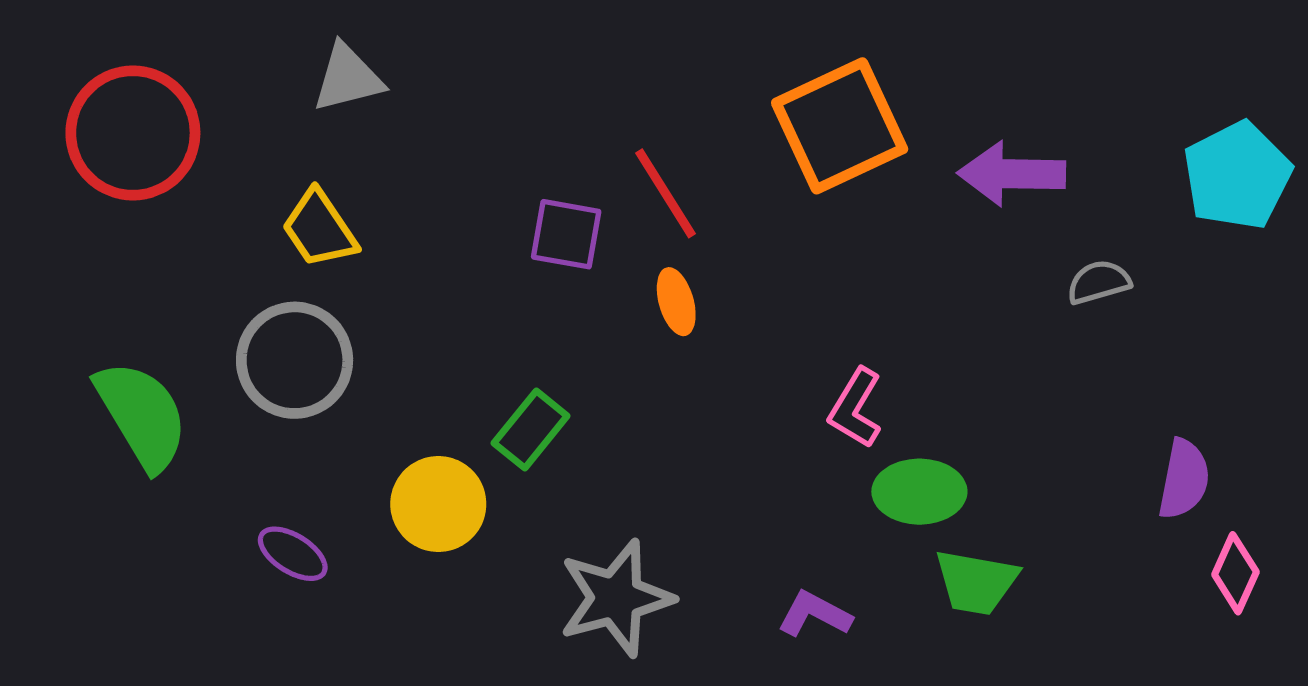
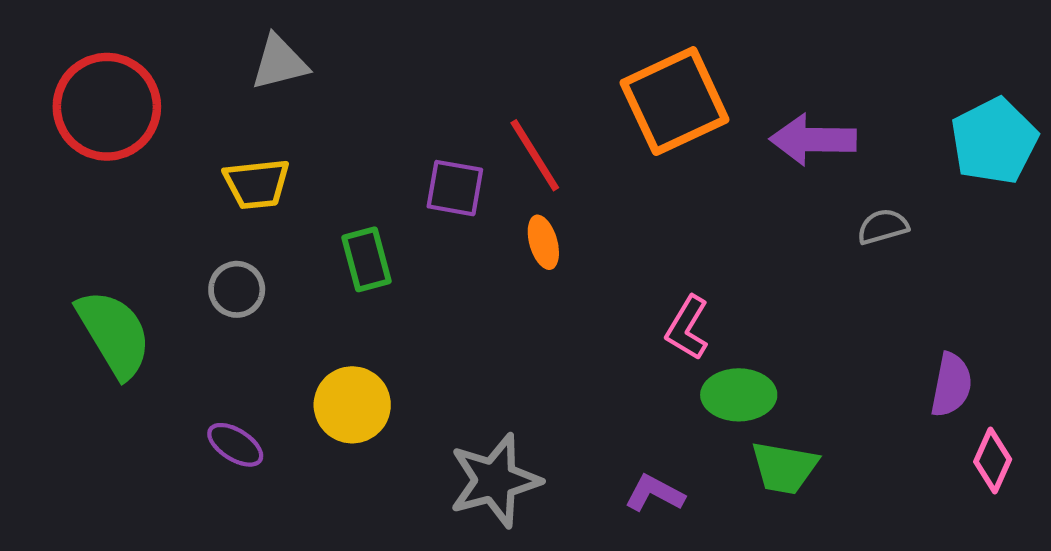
yellow trapezoid: (319, 229) -> (257, 184), turned -62
gray circle: (295, 360) -> (237, 289), size x0.6
green rectangle: (531, 429) -> (366, 259), moved, turned -54

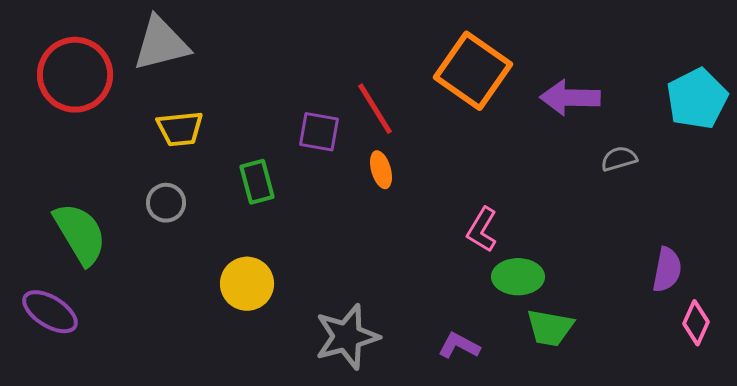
gray triangle: (279, 63) -> (161, 44), moved, size x1.4
orange square: (675, 101) -> (473, 71), turned -30
purple ellipse: (235, 445) -> (50, 312), moved, size x1.4

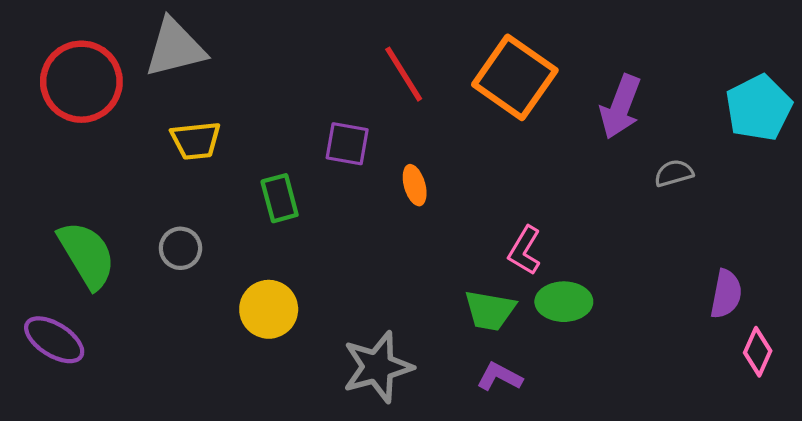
purple arrow: (570, 98) -> (620, 107), turned -70
red line: (375, 109) -> (404, 74), moved
gray circle: (166, 203) -> (180, 248), moved
green trapezoid: (550, 328) -> (490, 310), moved

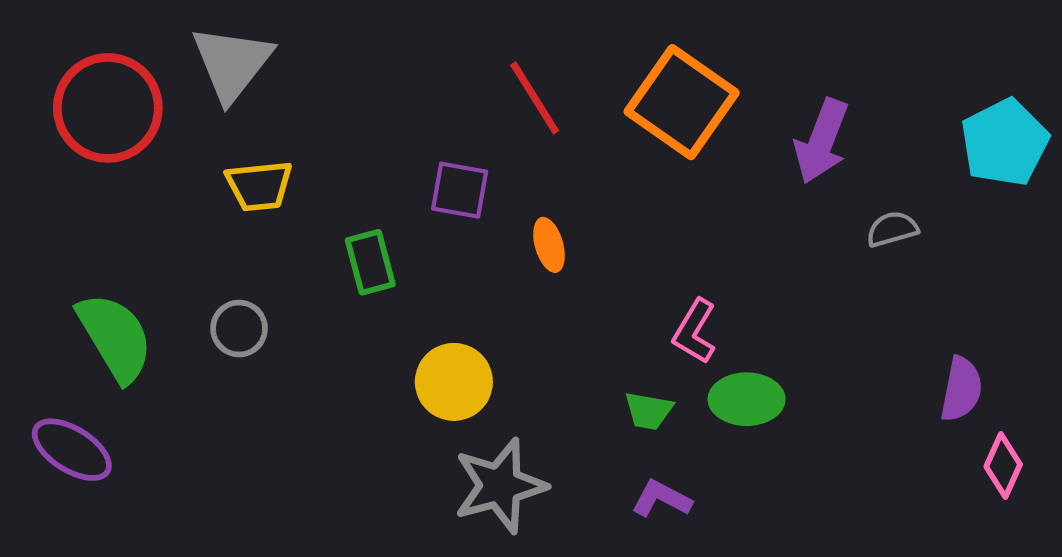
gray triangle: (175, 48) -> (232, 63), turned -38
yellow circle: (269, 309) -> (454, 382), moved
green trapezoid: (490, 310) -> (649, 411), size x0.7

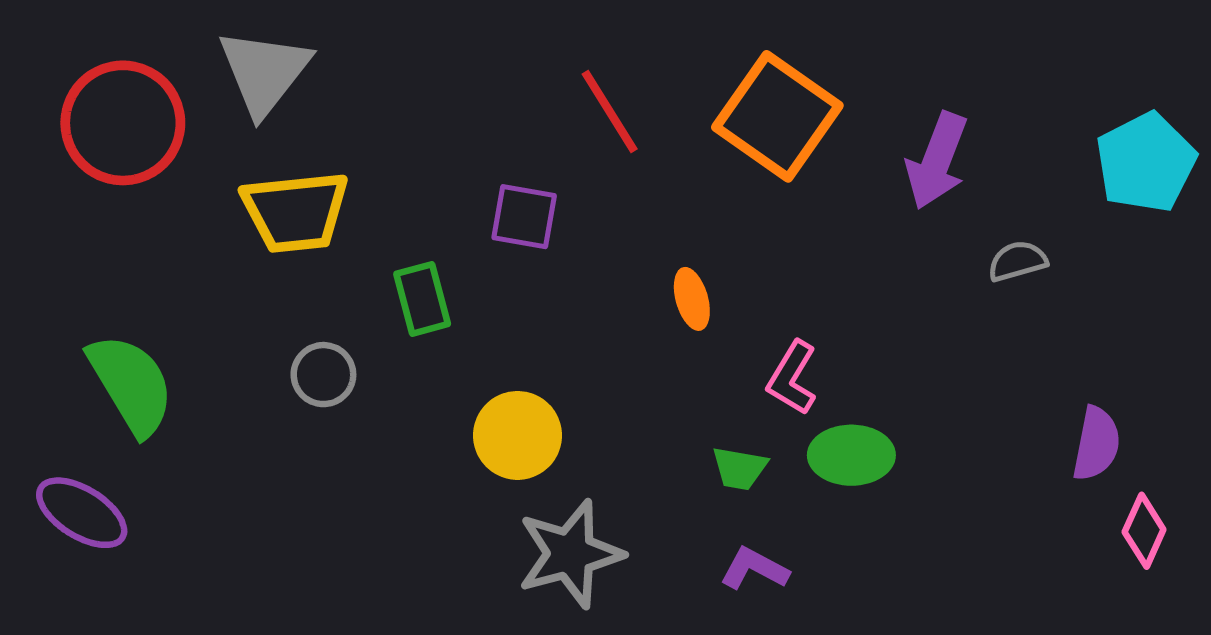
yellow trapezoid: (259, 186) -> (295, 212), size x1.4
orange ellipse: (549, 245) -> (692, 299), moved
gray circle: (239, 329) -> (323, 375), moved

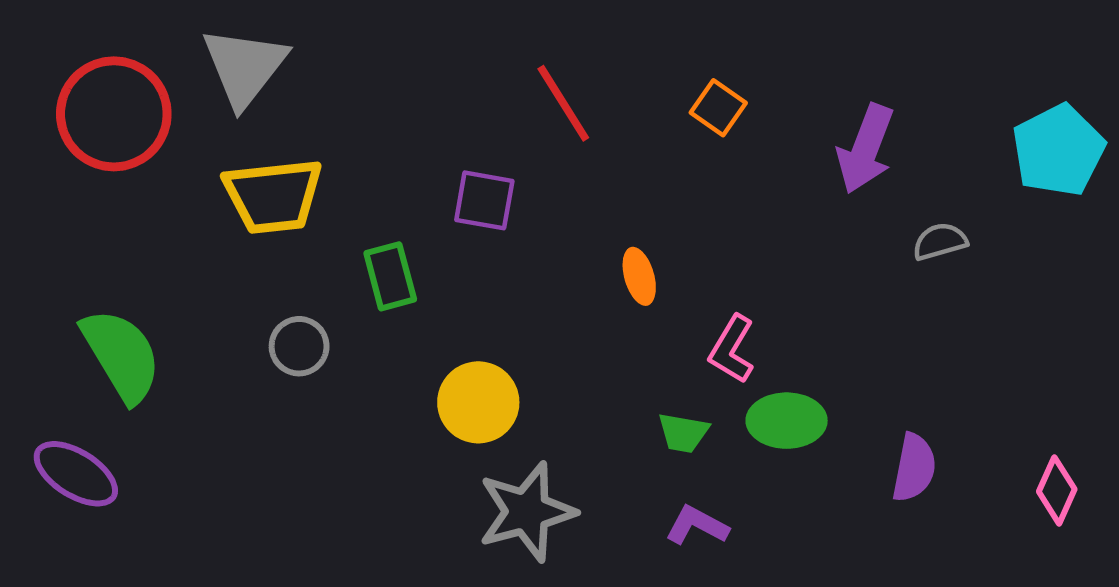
orange square: (777, 116) -> (718, 108), size x0.5
purple semicircle: (1096, 444) -> (914, 468), moved

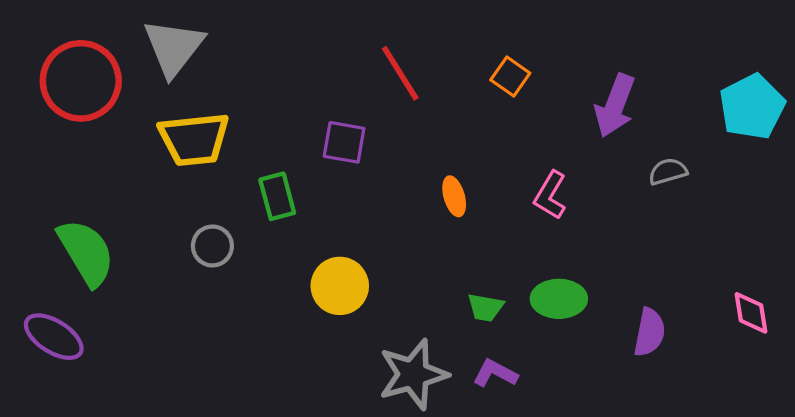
pink L-shape: (732, 349) -> (550, 195), moved
pink diamond: (1057, 490) -> (751, 313), moved, turned -33
gray star: (527, 512) -> (413, 374), moved

